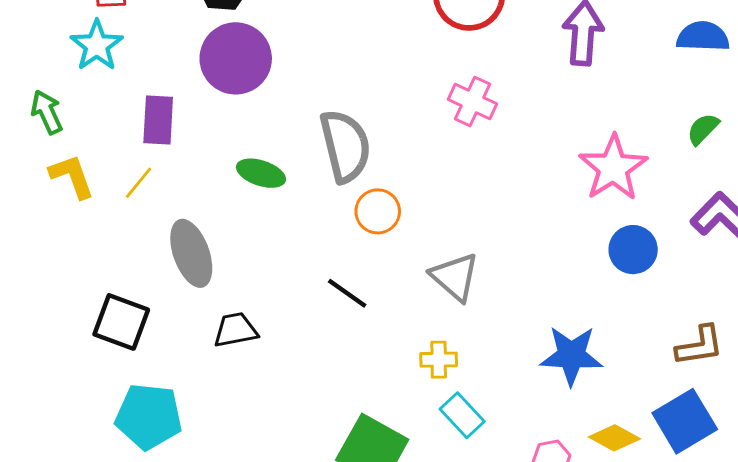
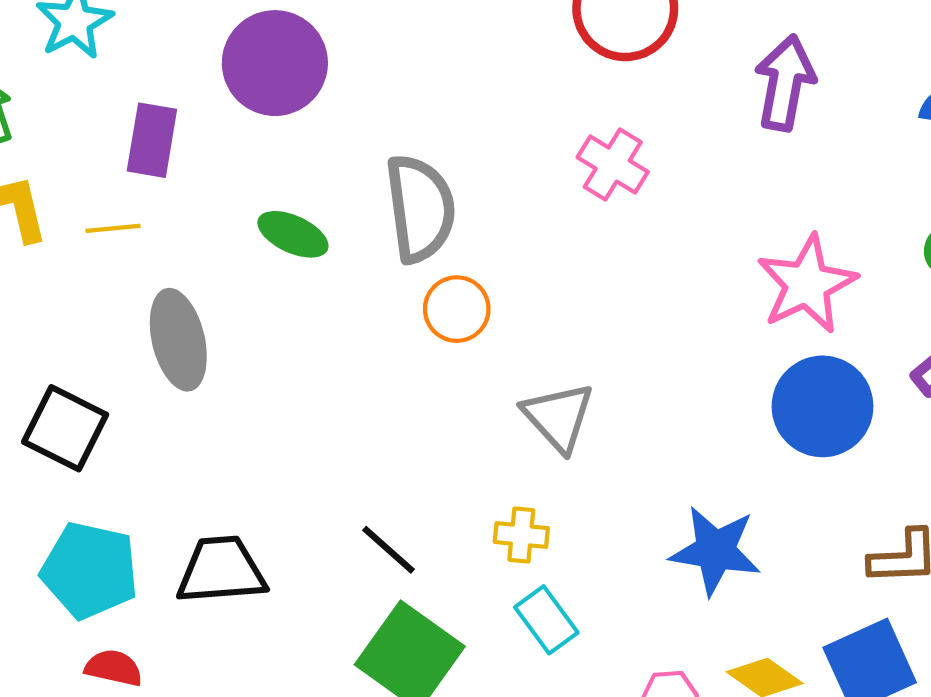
yellow line: (139, 183) -> (113, 228), turned 39
blue circle: (633, 250) -> (823, 406), size x1.4
black line: (347, 293) -> (389, 550), moved
black trapezoid: (236, 330) -> (221, 570), moved, size x1.4

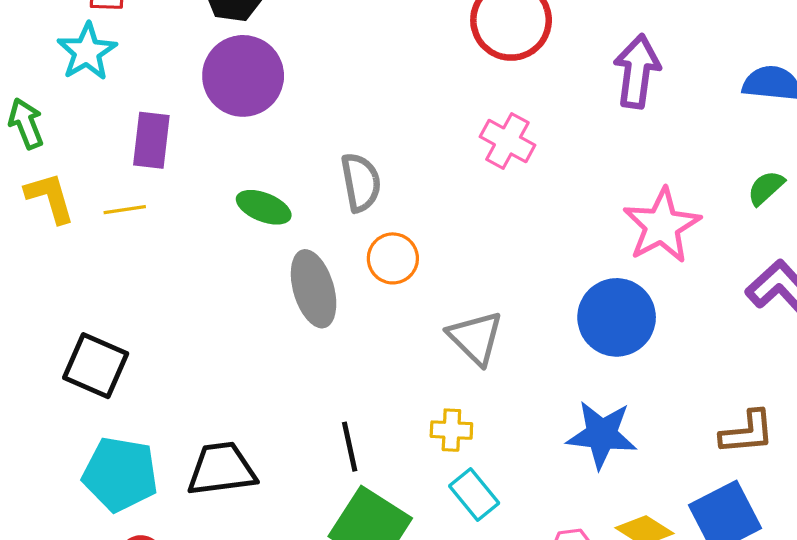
gray semicircle: (420, 208) -> (361, 182), size x0.7
gray ellipse: (178, 340) -> (314, 289), moved
blue circle: (823, 406) -> (617, 317), moved
black line: (389, 550) -> (350, 447), turned 39

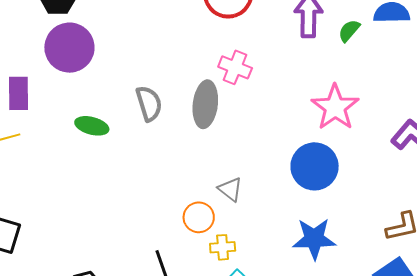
green semicircle: (766, 188) -> (349, 31), moved
orange circle: (393, 258) -> (199, 217), moved
gray ellipse: (314, 289) -> (205, 104), moved, turned 30
gray triangle: (475, 338) -> (230, 189), size x0.7

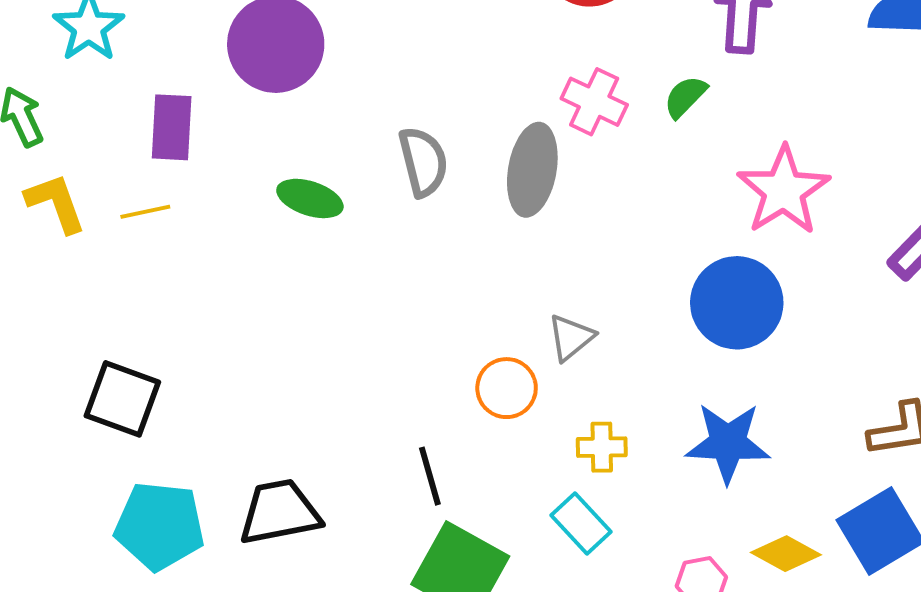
green semicircle: (349, 31) -> (685, 97), moved
gray triangle: (230, 189) -> (571, 337), turned 40
yellow cross: (223, 247) -> (602, 447), moved

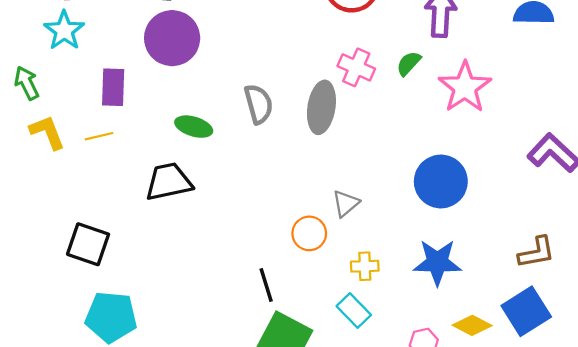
pink star: (784, 191) -> (465, 87), moved
black trapezoid: (280, 512) -> (169, 182), moved

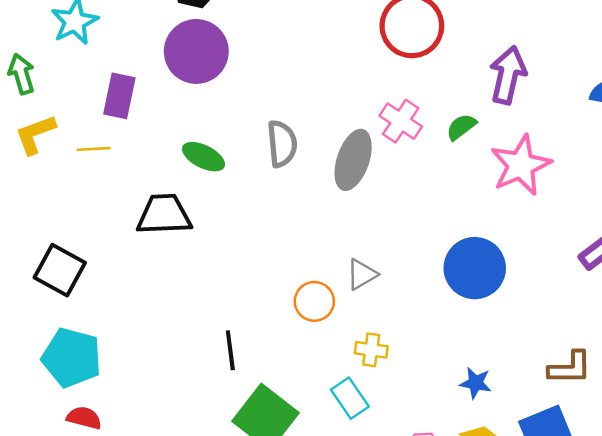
yellow L-shape: (47, 132) -> (35, 134), turned -99
blue star: (437, 262) -> (476, 383), moved, size x0.6
black line: (266, 285) -> (230, 350), moved

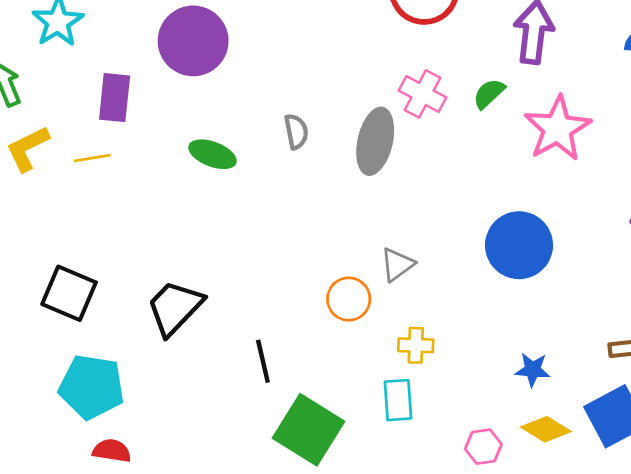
gray semicircle: (282, 144) -> (296, 132), size x0.7
black trapezoid: (164, 215) -> (175, 308), moved, turned -38
cyan rectangle: (350, 398) -> (398, 400), turned 36

